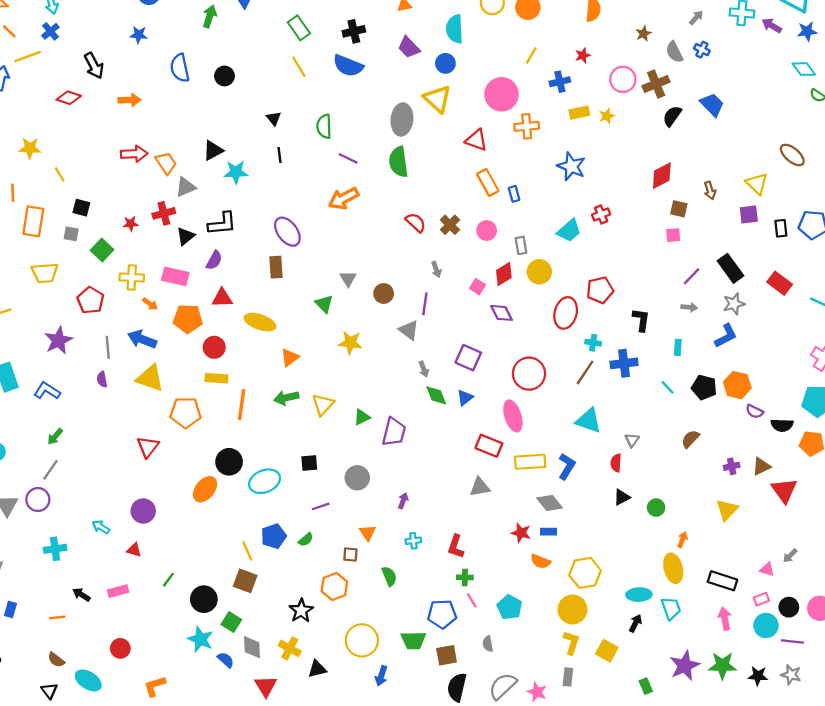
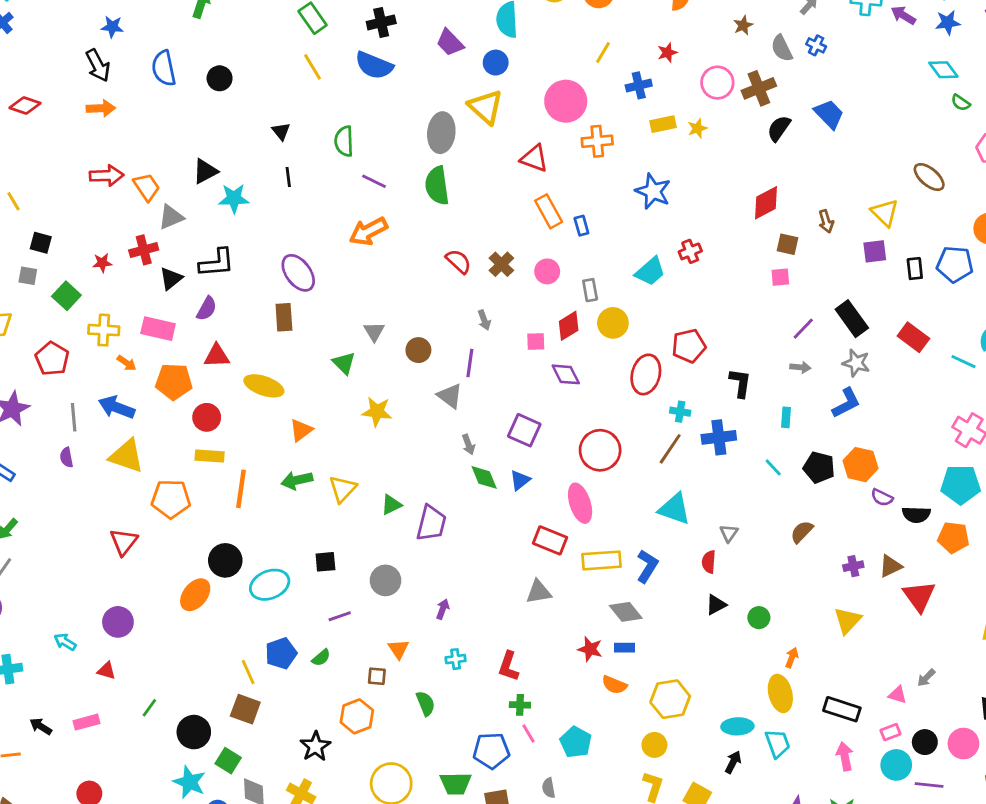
black arrow: (94, 66) -> (98, 65), moved
pink square: (477, 287) -> (536, 342), turned -35
gray star: (734, 304) -> (856, 363), turned 30
yellow circle: (572, 609) -> (654, 745), size x0.7

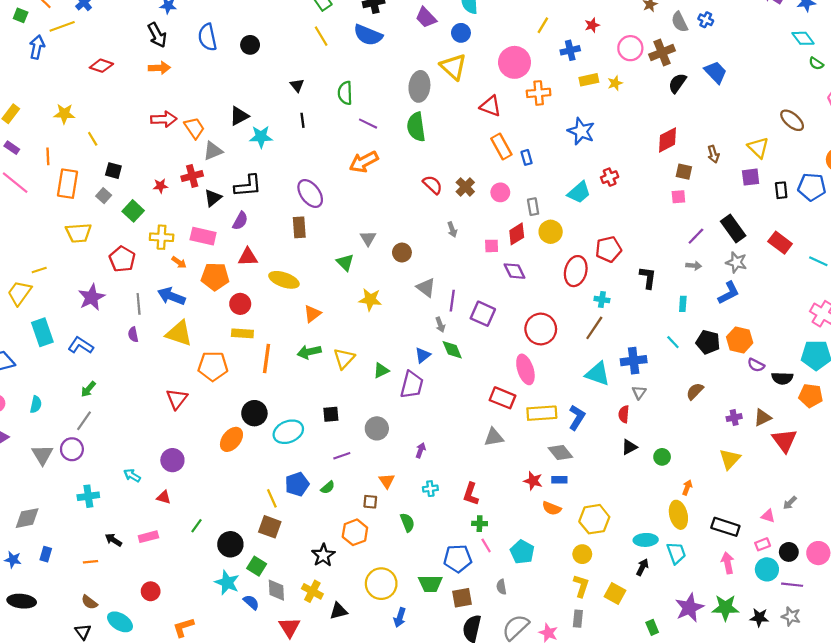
gray square: (28, 276) -> (104, 196), turned 32
purple line: (470, 363) -> (452, 301), moved
blue cross: (719, 437) -> (634, 361), moved
blue triangle: (520, 480) -> (423, 355), moved

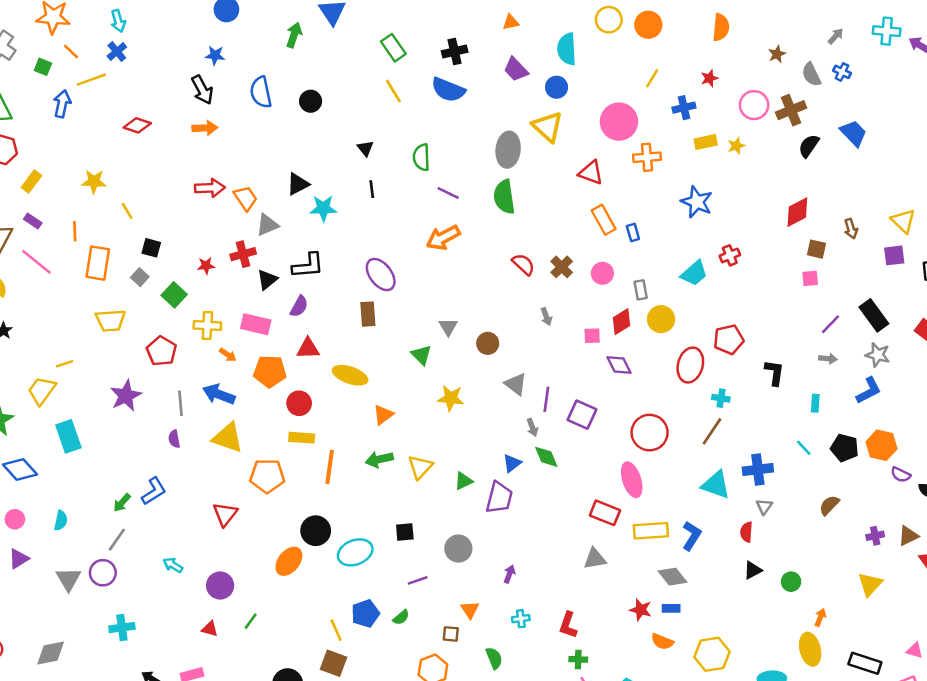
blue L-shape: (81, 345) -> (154, 491), moved, turned 115
cyan arrow: (132, 475) -> (173, 565), moved
green line: (197, 526) -> (251, 621), moved

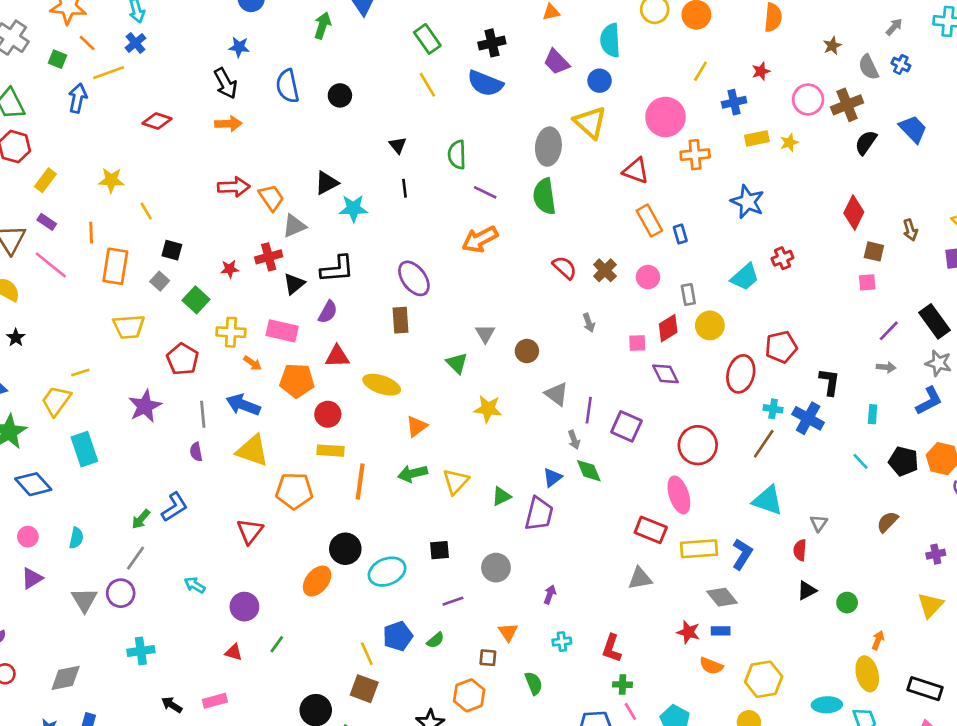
red diamond: (797, 212) -> (854, 212), turned -36
blue cross: (758, 470) -> (808, 418), moved, turned 36

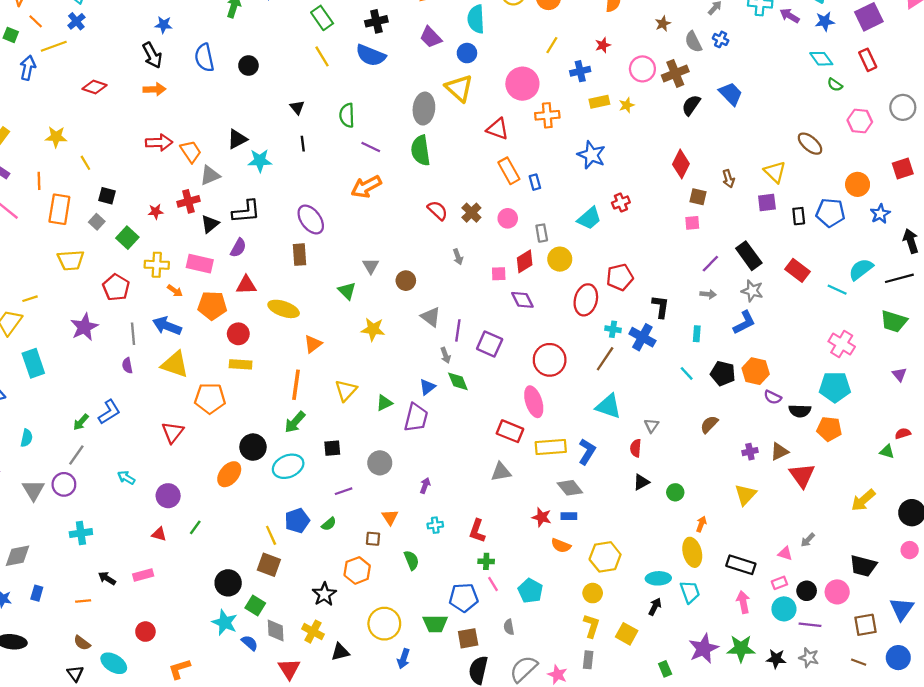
green arrow: (413, 473) -> (295, 422), moved, turned -35
orange line: (360, 481) -> (296, 385), moved

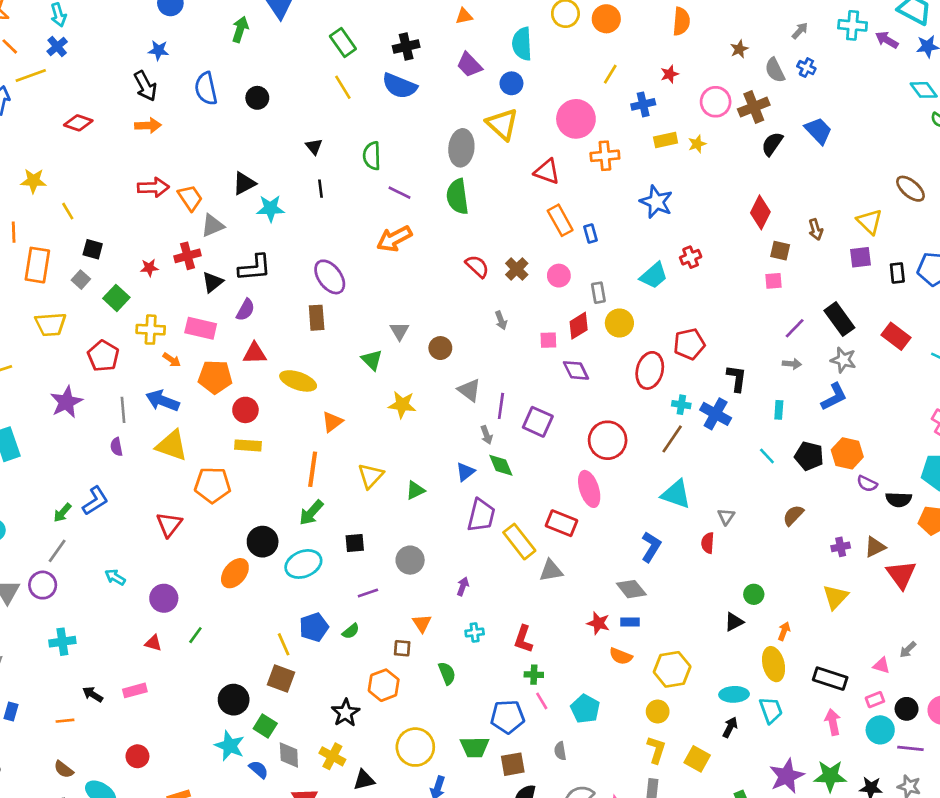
purple trapezoid: (416, 418) -> (481, 515), moved
yellow rectangle: (551, 447) -> (519, 542), moved, turned 56
black triangle: (641, 482) -> (734, 622), moved

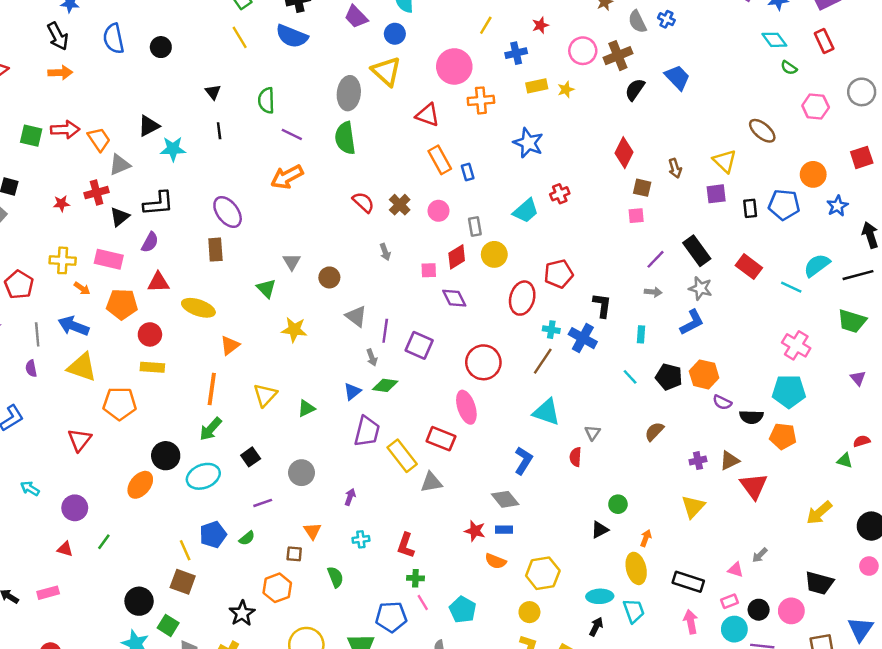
green square: (116, 298) -> (31, 136), moved, turned -30
green diamond: (501, 465) -> (385, 385), turned -60
black square: (355, 543) -> (251, 457), turned -30

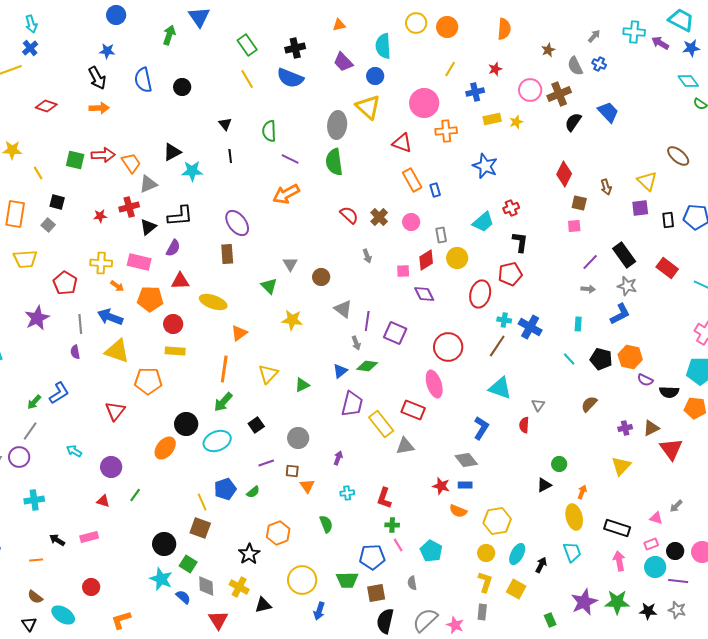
black L-shape: (602, 305) -> (520, 242), moved
brown square: (294, 554) -> (292, 471), moved
cyan ellipse: (600, 596) -> (517, 554), moved, turned -60

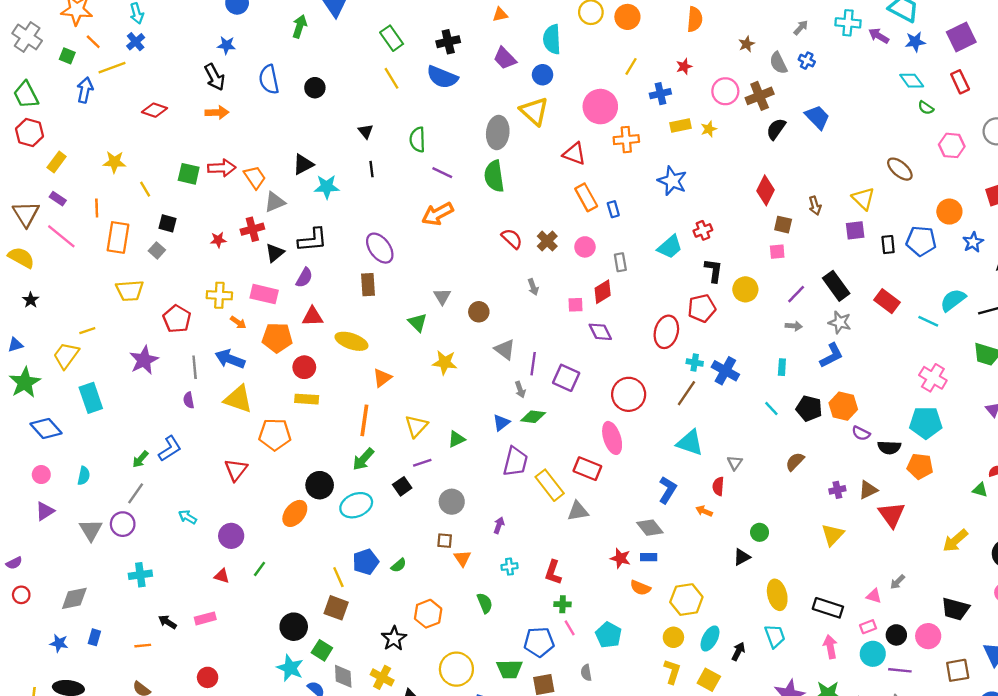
yellow circle: (457, 258) -> (745, 289), moved
purple line: (266, 463) -> (422, 463), moved
orange arrow: (582, 492) -> (704, 511), moved, turned -88

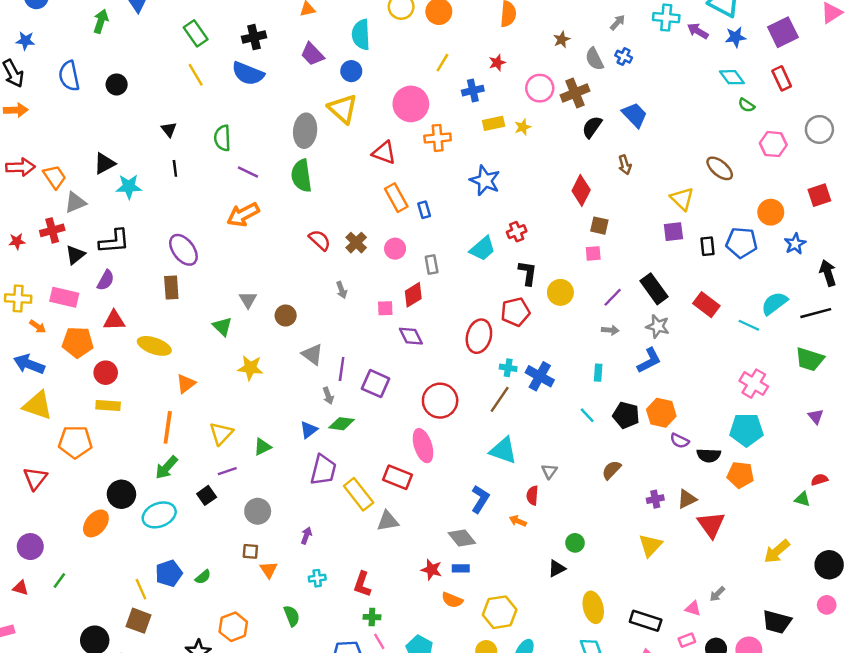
brown arrow: (815, 206) -> (625, 165), moved

